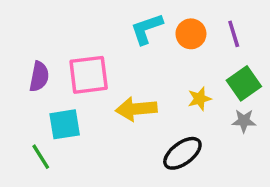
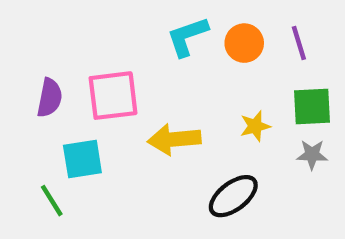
green square: (244, 83) -> (312, 106), turned 32

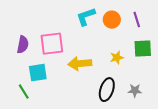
gray star: (312, 155) -> (135, 91), moved
black ellipse: (233, 196) -> (107, 90), turned -35

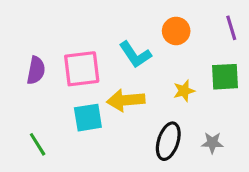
cyan L-shape: (86, 17) -> (135, 55), moved, turned -105
purple line: (137, 20) -> (231, 28), moved
cyan square: (38, 73) -> (88, 118), moved

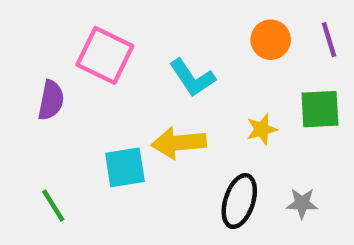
orange circle: (176, 31) -> (271, 40), moved
pink square: (82, 69) -> (105, 55), moved, turned 33

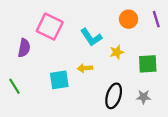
green square: (320, 109) -> (148, 64), moved
yellow star: (262, 129) -> (117, 52), moved
yellow arrow: (179, 143) -> (85, 68), size x0.6
green line: (53, 206) -> (14, 86), moved

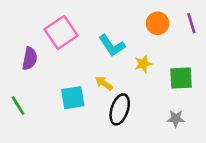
pink square: (50, 27) -> (61, 32), turned 30
yellow arrow: (85, 68) -> (104, 83), turned 40
black ellipse: (114, 96) -> (120, 109), moved

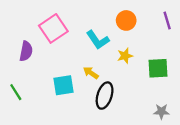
orange circle: (158, 23) -> (126, 20), moved
gray star: (176, 119) -> (161, 111), moved

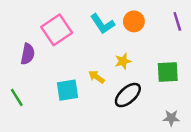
cyan L-shape: (98, 40) -> (102, 24), moved
yellow star: (125, 56) -> (123, 61), moved
black ellipse: (105, 96) -> (128, 95), moved, turned 30

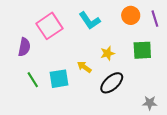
orange circle: (134, 21) -> (131, 15), moved
green square: (168, 72) -> (142, 50), moved
green line: (17, 97) -> (33, 80), moved

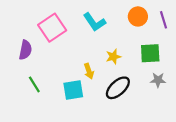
yellow arrow: (84, 67) -> (89, 71), turned -144
cyan square: (59, 79) -> (73, 90), moved
gray star: (150, 103) -> (158, 80), moved

